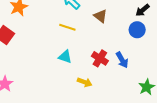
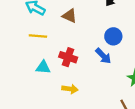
blue circle: (137, 30) -> (113, 36), moved
red cross: (100, 58) -> (68, 57), moved

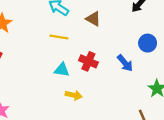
blue circle: (113, 36) -> (148, 43), moved
yellow arrow: (70, 89) -> (74, 95), moved

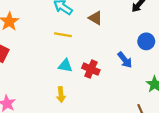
red cross: (88, 61) -> (91, 69), moved
yellow arrow: (74, 95) -> (61, 95), moved, turned 72

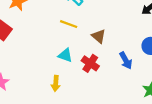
brown triangle: (95, 18) -> (99, 36), moved

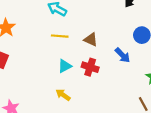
cyan triangle: (65, 55) -> (65, 66), turned -32
yellow arrow: (56, 83) -> (63, 95), turned 136

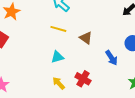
red cross: (90, 67) -> (83, 79), moved
yellow arrow: (63, 95) -> (59, 83), moved

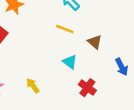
cyan triangle: (57, 57) -> (70, 62), moved, turned 48
yellow arrow: (59, 83) -> (33, 86), moved

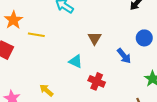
yellow line: (65, 29) -> (36, 35), moved
brown triangle: (95, 42) -> (95, 38), turned 32

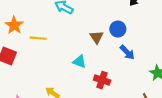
blue circle: (144, 38) -> (118, 29), moved

